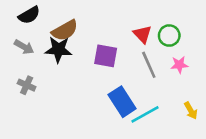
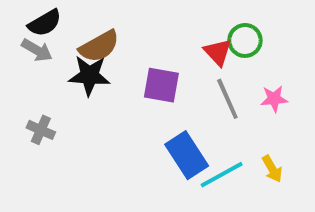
green circle: (169, 36) -> (245, 40), moved
gray arrow: (24, 47) -> (37, 50), moved
yellow arrow: (191, 111) -> (272, 169), moved

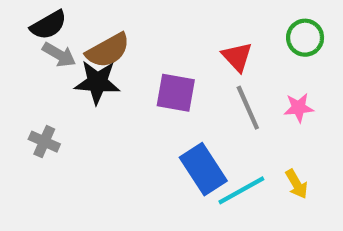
green circle: (245, 40) -> (305, 38), moved
gray arrow: (37, 50) -> (59, 55), moved

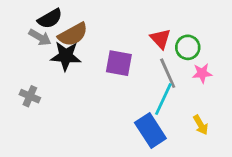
black semicircle: (49, 25) -> (50, 19), moved
green circle: (305, 38) -> (188, 47), moved
blue rectangle: (203, 169) -> (150, 131), moved
cyan line: (241, 190) -> (163, 99), moved, turned -36

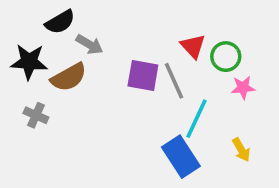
brown semicircle: (73, 34) -> (69, 77), moved
gray arrow: (40, 37) -> (89, 44), moved
black star: (66, 56) -> (29, 62), moved
gray line: (168, 73) -> (174, 81), moved

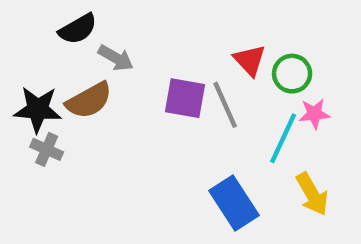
black star: (29, 62) -> (38, 109), moved
cyan line: (196, 119) -> (283, 138), moved
yellow arrow: (241, 150) -> (312, 194), size x1.4

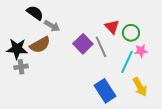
black semicircle: (78, 29) -> (35, 13), turned -114
purple square: (185, 98) -> (83, 44), turned 36
gray cross: (47, 149) -> (21, 67), turned -32

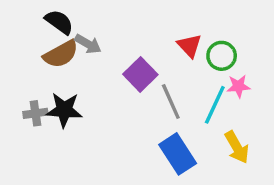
brown semicircle: (40, 45) -> (61, 54), moved
gray line: (101, 47) -> (171, 101), moved
black star: (17, 49) -> (64, 110), moved

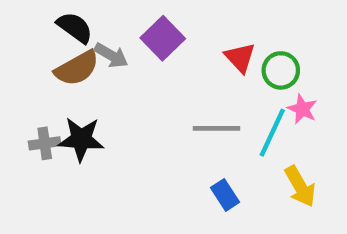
purple square: (140, 74) -> (163, 38), moved
pink star: (238, 86) -> (302, 109), turned 30
gray line: (171, 101) -> (216, 128), turned -66
blue rectangle: (178, 154) -> (225, 195), size x0.6

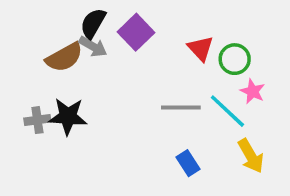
black semicircle: (75, 27) -> (93, 23), moved, turned -96
cyan line: (272, 133) -> (227, 111), turned -72

